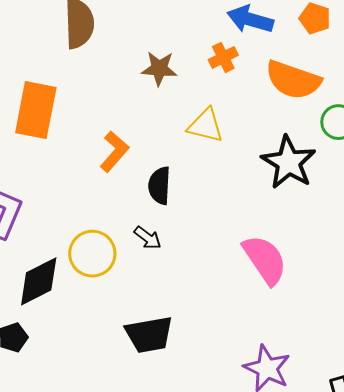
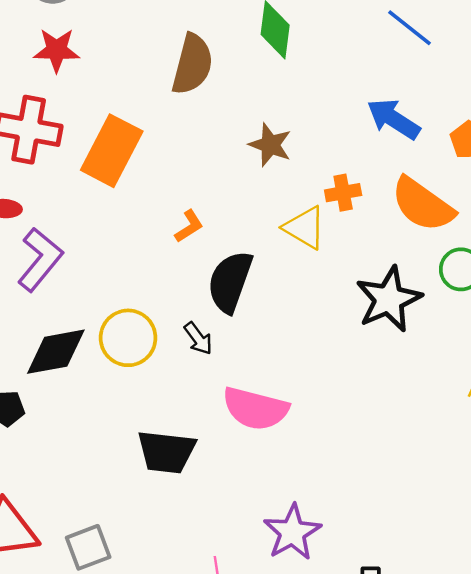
orange cross: (223, 57) -> (343, 193), moved
orange L-shape: (114, 152) -> (189, 226), size x0.7
black semicircle: (160, 186) -> (230, 282), size x1.4
pink semicircle: (265, 260) -> (255, 409), moved, turned 122

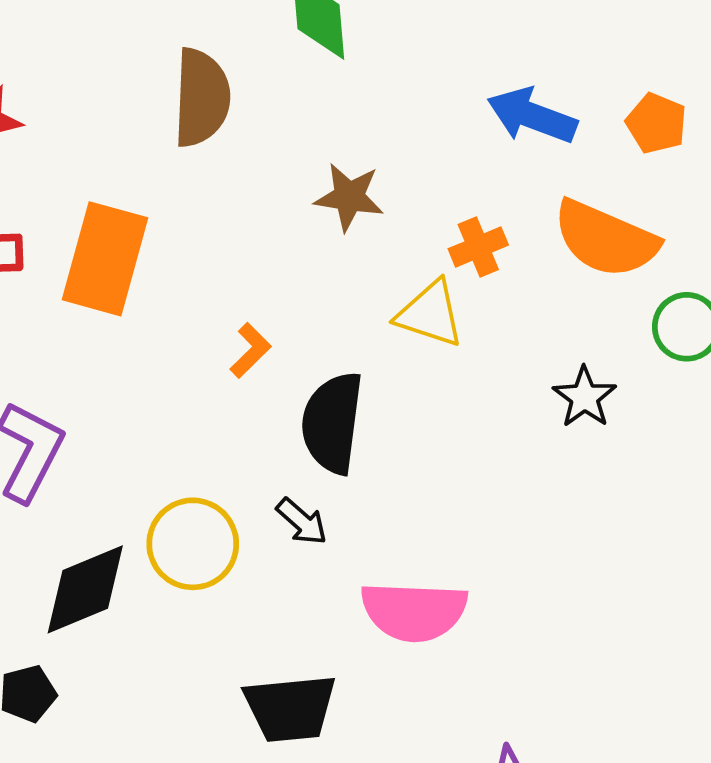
black star: (389, 299) -> (585, 397), size x0.6

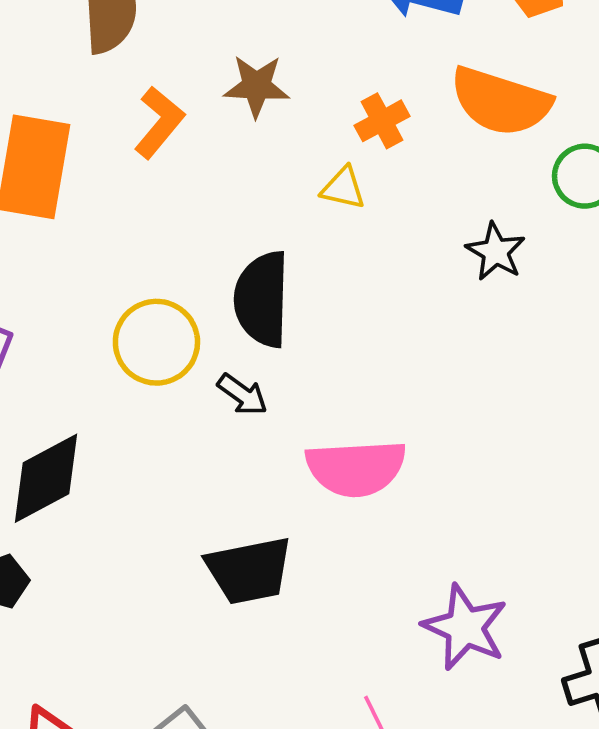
yellow triangle: (430, 314) -> (343, 188), size x0.7
orange L-shape: (250, 350) -> (159, 122), moved, size x1.4
yellow circle: (193, 544) -> (156, 342), moved

